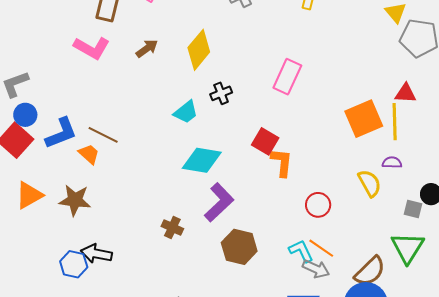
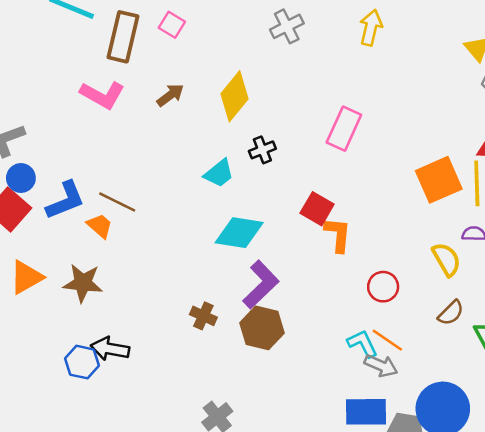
brown hexagon: (239, 247) -> (262, 328), moved
brown semicircle: (370, 271) -> (451, 313), moved, size x0.7

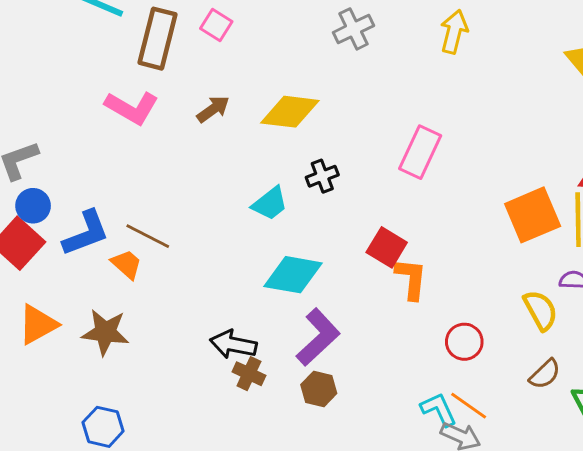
yellow diamond: (235, 96) -> (290, 112), turned 57
brown hexagon: (262, 328) -> (319, 389), size x0.7
black arrow: (110, 349) -> (233, 344), moved

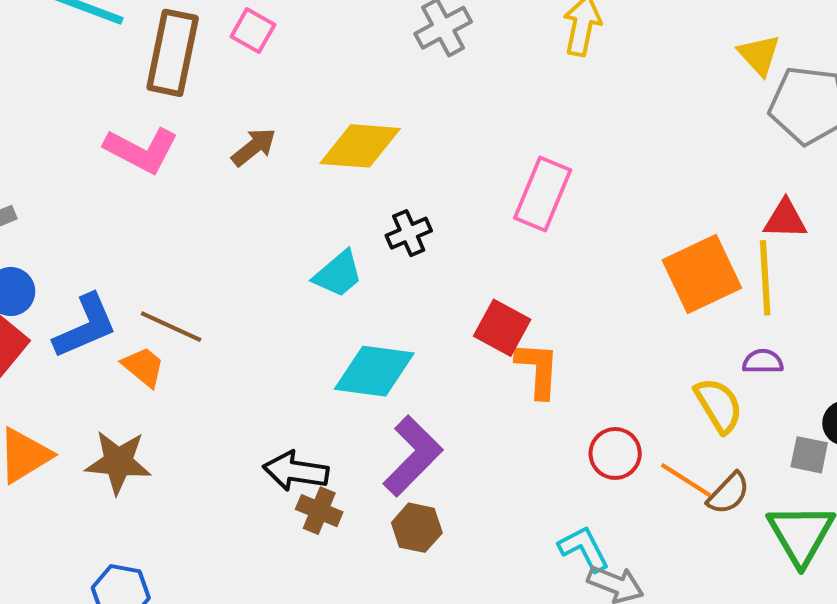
orange line: (469, 406) -> (686, 480), moved

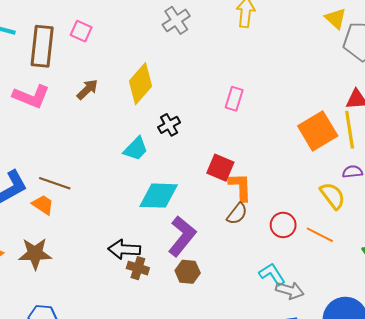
yellow diamond: (360, 146) -> (140, 84), turned -48
pink rectangle: (543, 194) -> (234, 99), size x0.7
brown semicircle: (728, 493) -> (237, 214), moved

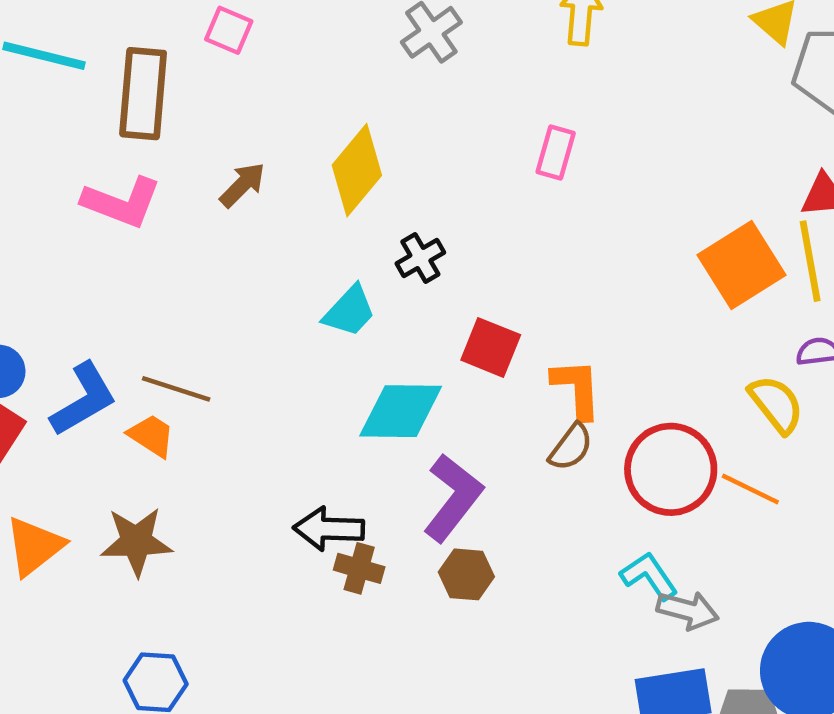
pink square: (81, 31) -> (229, 30), moved
pink rectangle: (234, 99) -> (556, 152), moved
red square: (220, 168) -> (491, 347), moved
red circle: (283, 225) -> (671, 469), size x1.6

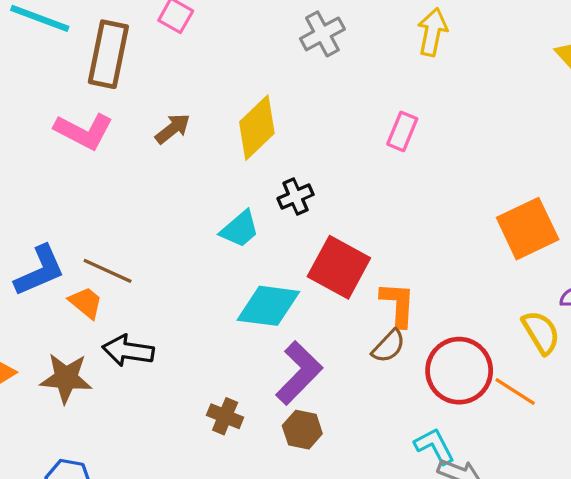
red square: (491, 347) -> (339, 267), size x1.4
black arrow: (329, 529) -> (128, 351), moved

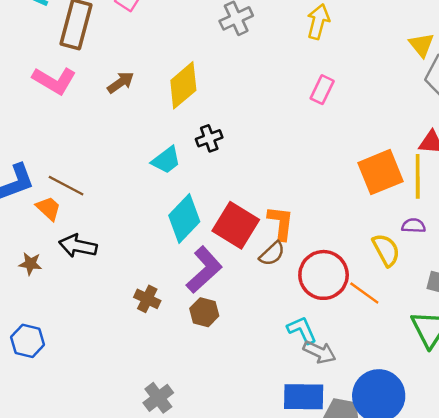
pink rectangle: (402, 131) -> (322, 90), moved
red square: (339, 267) -> (236, 225), moved
cyan diamond: (268, 306) -> (184, 219), turned -57
brown star: (66, 378) -> (30, 264), size x0.6

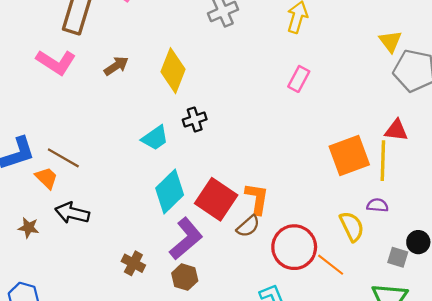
yellow diamond: (183, 85) -> (173, 71), turned -30

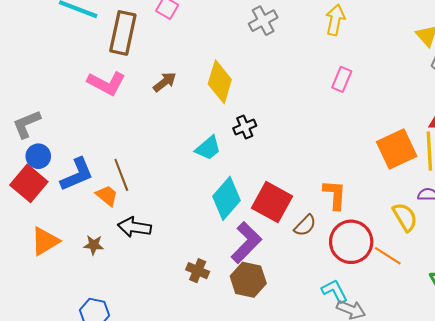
brown line: (63, 158) -> (121, 175), turned 44
orange L-shape: (257, 199) -> (335, 195), moved
brown hexagon: (185, 277) -> (248, 280), size x1.4

